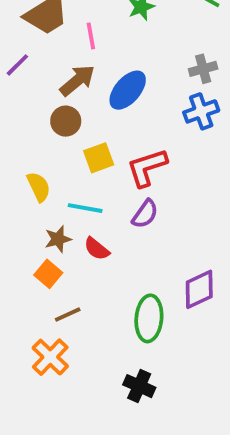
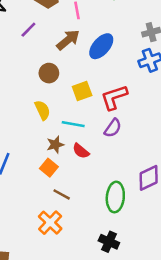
brown circle: (66, 121) -> (49, 73), moved
brown line: (68, 315) -> (62, 194), turned 54

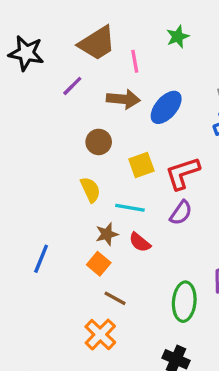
brown arrow: (68, 40) -> (123, 99), turned 45

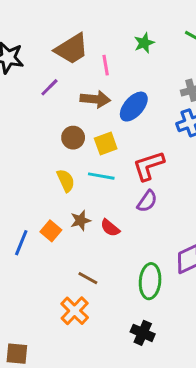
yellow square: (141, 165) -> (106, 144), moved
cyan line: (130, 208) -> (101, 176), moved
orange square: (99, 264) -> (51, 231), moved

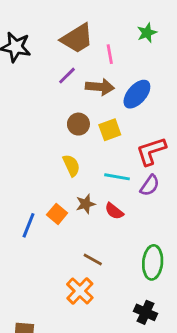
purple line: (49, 87) -> (67, 76), moved
cyan line: (101, 176) -> (117, 177), moved

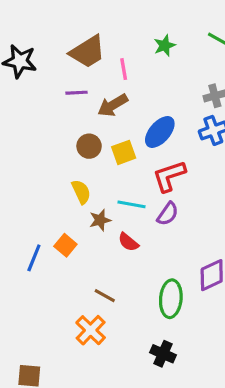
purple line: (67, 76) -> (76, 93), turned 42
brown arrow: (100, 87) -> (113, 105), turned 144
blue ellipse: (137, 94) -> (160, 132), moved
brown star: (86, 204) -> (100, 220), moved

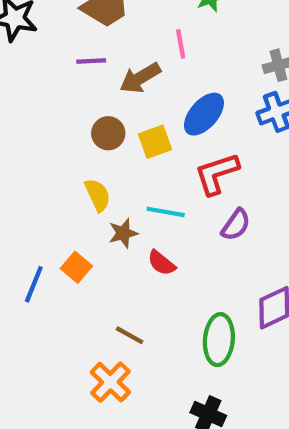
pink line: (124, 69) -> (181, 44), moved
purple semicircle: (168, 214) -> (236, 225), moved

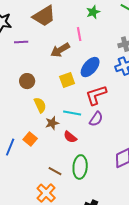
purple line: (91, 61) -> (21, 42), moved
brown circle: (108, 133) -> (27, 81), moved
purple semicircle: (236, 225) -> (96, 119), moved
green ellipse: (219, 340) -> (80, 167), moved

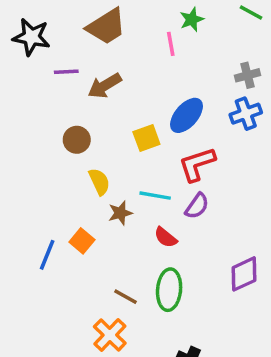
pink line: (79, 34) -> (171, 44), moved
brown arrow: (60, 50) -> (105, 86), moved
red semicircle: (70, 137) -> (166, 237), moved

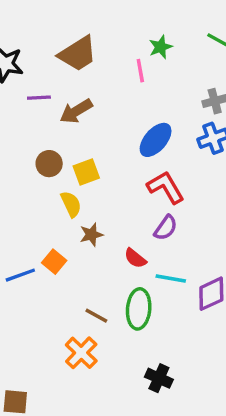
yellow square: (146, 138) -> (86, 172), moved
red L-shape: (197, 164) -> (166, 187), turned 78
cyan line: (155, 196) -> (171, 278), moved
blue line: (47, 255) -> (20, 275), turned 48

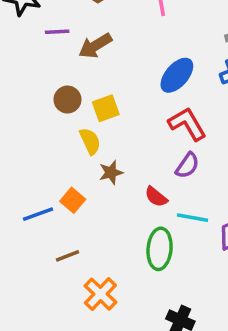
brown line: (96, 316) -> (67, 256), moved, turned -50

